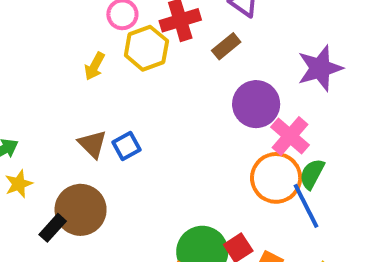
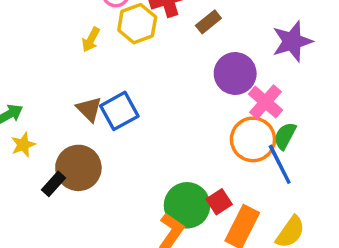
blue square: (126, 146) -> (119, 111), size x1.5

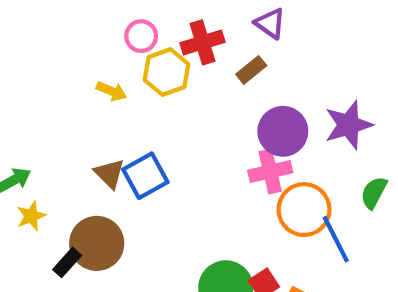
yellow arrow: (91, 40) -> (112, 91), turned -95
purple star: (292, 41) -> (348, 125), moved
pink cross: (265, 102) -> (270, 171), moved, turned 36
green semicircle: (285, 136) -> (374, 193), moved

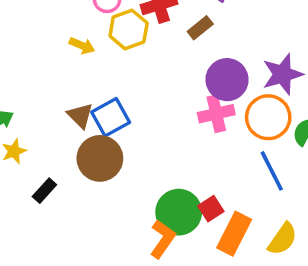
orange circle: (304, 210) -> (268, 117), moved
brown circle: (97, 243) -> (100, 158), moved

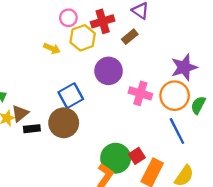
purple circle: (227, 80) -> (109, 71), moved
pink cross: (216, 114) -> (140, 93), turned 30
brown triangle: (80, 115) -> (20, 113), moved, turned 36
black rectangle: (44, 191) -> (32, 129), moved, turned 42

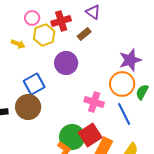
pink cross: (140, 93) -> (94, 102), moved
red square: (137, 156) -> (90, 135), size x1.6

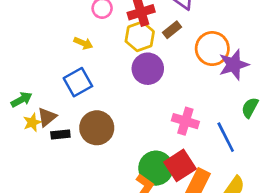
yellow hexagon: (44, 35) -> (140, 36), moved
blue square: (34, 84) -> (78, 82), moved
orange circle: (122, 84) -> (212, 49), moved

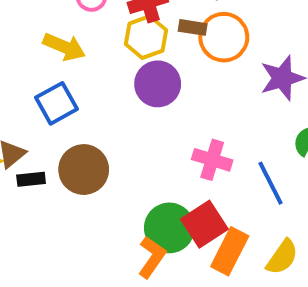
brown rectangle: (172, 30) -> (193, 27), turned 48
yellow arrow: (83, 43) -> (64, 47), size x1.5
orange circle: (212, 49) -> (224, 37), moved

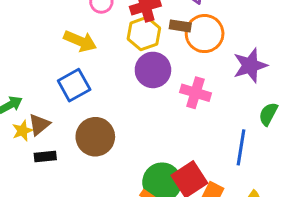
pink cross: (212, 160) -> (195, 93), moved
black rectangle: (31, 179) -> (45, 156), moved
blue line: (271, 183) -> (241, 147), turned 36

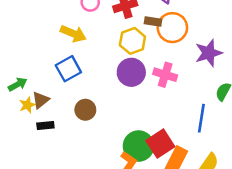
yellow hexagon: (144, 34) -> (132, 41), moved
purple circle: (153, 70) -> (131, 72), moved
brown circle: (95, 137) -> (85, 110), size x0.7

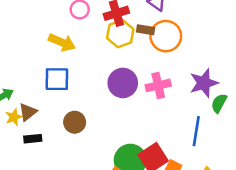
yellow hexagon: (132, 41) -> (120, 34), moved
purple star: (209, 53) -> (204, 83), moved
blue square: (68, 69) -> (57, 79), turned 30
pink cross: (165, 75) -> (158, 85), turned -30

